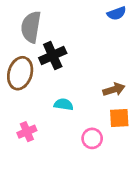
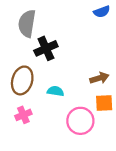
brown ellipse: (20, 73) -> (22, 80), moved
pink circle: (92, 138) -> (80, 121), size x1.5

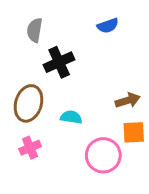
blue semicircle: (102, 12) -> (108, 26), moved
gray semicircle: (27, 24) -> (35, 30), size x0.7

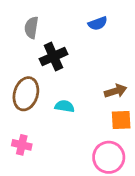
pink cross: (30, 148) -> (22, 145), moved, turned 36
pink circle: (103, 155) -> (109, 157), moved

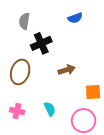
brown arrow: (116, 91) -> (67, 70), moved
cyan semicircle: (65, 106) -> (50, 109), moved, turned 56

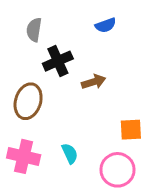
brown arrow: (67, 70) -> (94, 82), moved
pink cross: (17, 111) -> (24, 156), size x1.5

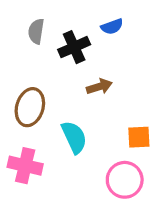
black cross: (58, 61) -> (74, 47), moved
cyan semicircle: (70, 153) -> (74, 137), moved, size x1.5

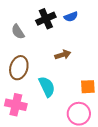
gray semicircle: (36, 31) -> (18, 32), moved, turned -42
black cross: (74, 47) -> (46, 19), moved

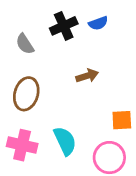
cyan semicircle: (47, 87) -> (65, 141), moved

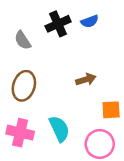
brown arrow: (87, 76) -> (86, 79), moved

